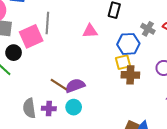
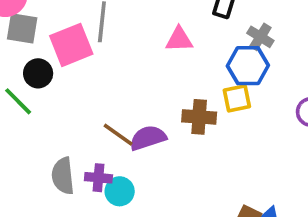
gray cross: (148, 29) -> (260, 37), moved
brown cross: (130, 75) -> (199, 117), moved
cyan circle: (74, 107) -> (120, 191), moved

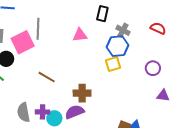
brown cross: (199, 117) -> (82, 93), moved
brown line: (118, 135) -> (47, 77), moved
purple semicircle: (148, 138) -> (75, 112), moved

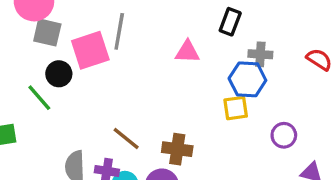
gray cross: (123, 30) -> (260, 54), turned -32
purple circle: (153, 68) -> (284, 135), moved
brown line: (47, 77) -> (126, 138), moved

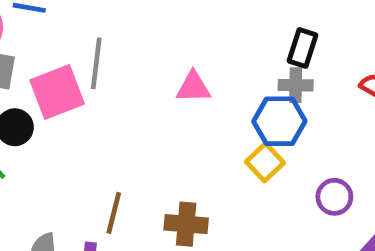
black rectangle: (230, 22) -> (303, 48), moved
yellow square: (236, 108) -> (265, 162), turned -32
brown line: (126, 138) -> (114, 213), turned 68

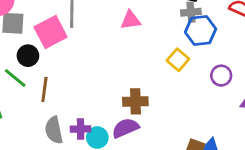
blue hexagon: (279, 121) -> (201, 31), moved
brown line: (114, 213) -> (44, 89), moved

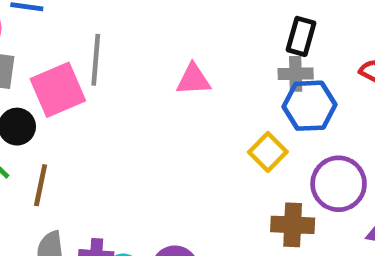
purple circle: (221, 76) -> (339, 184), size x1.5
brown cross: (135, 101) -> (293, 225), moved

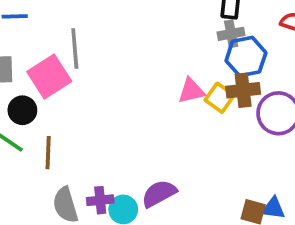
pink triangle: (193, 80) -> (191, 91), moved
brown cross: (293, 225) -> (243, 90), moved

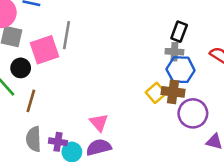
pink triangle: (191, 91) -> (99, 123), moved, turned 48

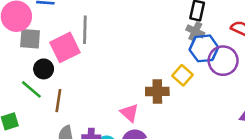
gray cross: (174, 52) -> (195, 31), turned 30
brown cross: (173, 92) -> (157, 91), moved
purple circle: (193, 113) -> (223, 61), moved

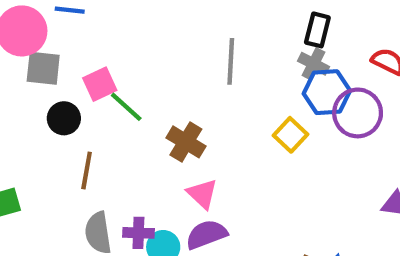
gray line: (85, 30) -> (231, 61), moved
pink square: (65, 47) -> (100, 84), size x0.7
green line: (31, 89) -> (126, 107), moved
brown cross: (157, 91) -> (186, 142), moved, turned 30

